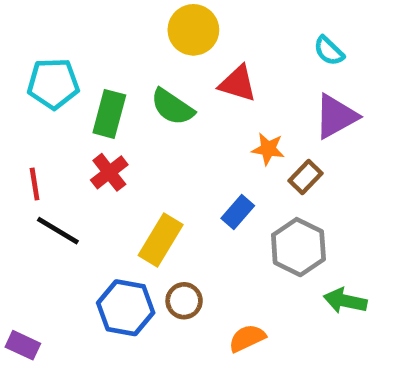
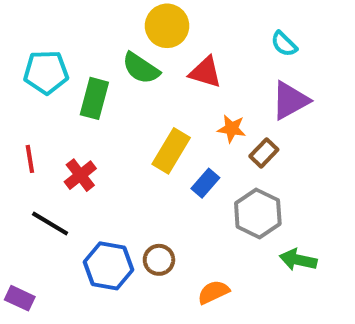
green semicircle: (172, 107) -> (141, 68), moved
red cross: (109, 172) -> (80, 175), moved
black line: (58, 231) -> (50, 224), moved
yellow rectangle: (161, 240) -> (171, 151), moved

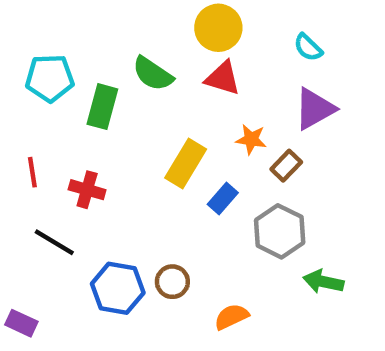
yellow circle: (167, 26) -> (218, 28), moved
red cross: (80, 175) -> (87, 190), turned -36

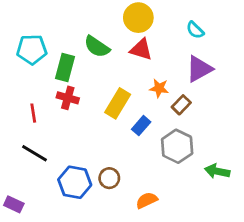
red line: (32, 172) -> (33, 113), moved
red cross: (87, 190) -> (68, 98), moved
green arrow: (323, 282) -> (217, 171), moved

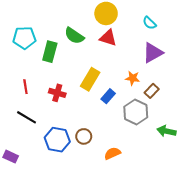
orange star: (159, 88) -> (133, 78), moved
red cross: (68, 98) -> (57, 93), moved
brown rectangle: (181, 105) -> (152, 91), moved

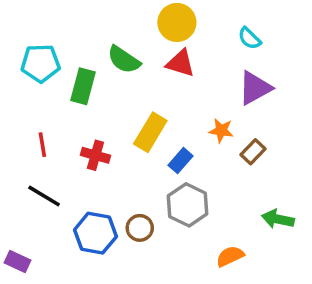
gray hexagon: (136, 112) -> (188, 205), moved
orange semicircle: (112, 153) -> (230, 256), moved

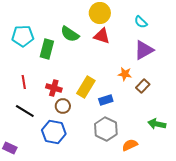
yellow rectangle: (150, 132) -> (86, 87), moved
blue rectangle: (180, 161) -> (106, 100), moved, turned 32
gray hexagon: (188, 205) -> (106, 129), moved
brown circle: (140, 228) -> (63, 106), moved

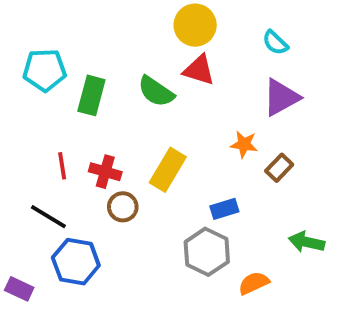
green semicircle: (70, 34) -> (156, 92), moved
red line: (24, 82) -> (62, 166), moved
blue rectangle: (106, 100) -> (224, 209), moved
blue hexagon: (54, 132) -> (76, 262), moved

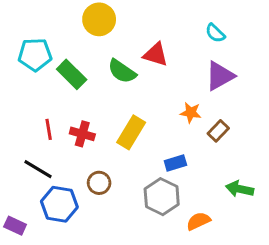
yellow circle: (195, 25) -> (99, 19), moved
green rectangle: (91, 95) -> (72, 74), turned -60
brown circle: (123, 207) -> (99, 183), moved

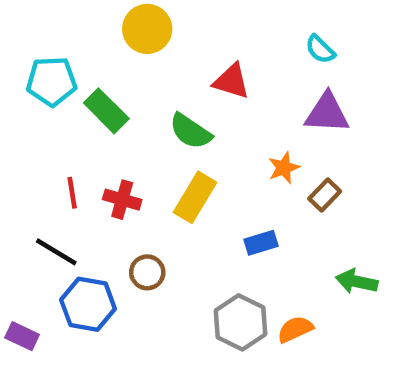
green semicircle: (122, 71) -> (190, 131), moved
purple triangle: (220, 76) -> (327, 113), turned 32
orange star: (191, 113) -> (284, 168), turned -30
gray hexagon: (162, 197) -> (241, 322), moved

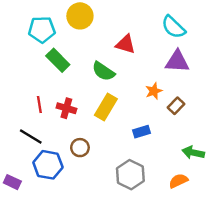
cyan semicircle: (320, 49) -> (173, 27), size x1.5
cyan pentagon: (52, 81) -> (42, 29), moved
orange semicircle: (295, 329) -> (178, 181), moved

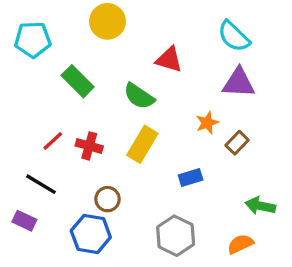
cyan pentagon: (42, 29) -> (33, 40), moved
red line: (39, 105) -> (53, 141), turned 56
blue hexagon: (48, 165) -> (91, 234), moved
purple rectangle: (12, 182) -> (24, 221), moved

